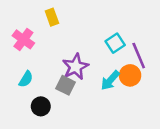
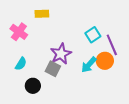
yellow rectangle: (52, 17) -> (42, 14), turned -72

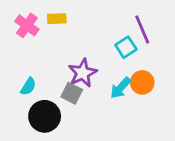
pink cross: (19, 32) -> (27, 25), moved
purple line: (112, 45) -> (142, 30), moved
black circle: (33, 86) -> (45, 116), size x1.5

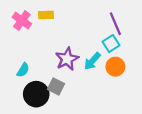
cyan square: (126, 47) -> (111, 44), moved
cyan arrow: (121, 88) -> (92, 61), moved
gray square: (72, 93) -> (56, 86), moved

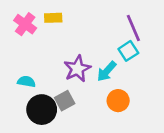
orange circle: (115, 67) -> (118, 101), moved
cyan semicircle: (23, 70) -> (26, 82), turned -112
gray square: (56, 86) -> (65, 101), turned 35

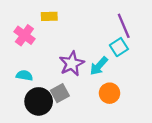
pink cross: (25, 24) -> (24, 35), moved

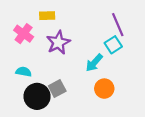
purple star: (72, 64) -> (58, 43), moved

